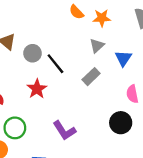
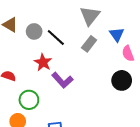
gray triangle: (97, 46) -> (90, 16), size x1.5
blue triangle: (123, 58) -> (117, 34), moved
purple L-shape: (64, 130) -> (62, 80), moved

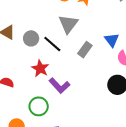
gray triangle: (90, 16) -> (68, 24), moved
green circle: (29, 100) -> (39, 106), moved

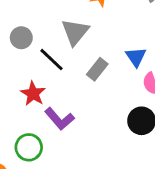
gray circle: (31, 38) -> (21, 38), moved

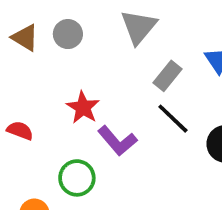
black line: (51, 60) -> (173, 119), moved

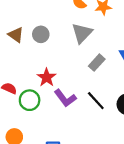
black line: (173, 119) -> (96, 101), moved
green circle: (77, 178) -> (30, 100), moved

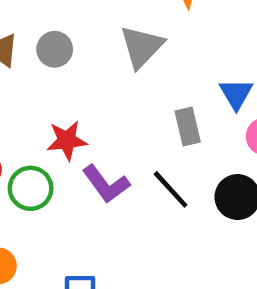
gray rectangle: (97, 63) -> (188, 127), moved, turned -56
red star: (47, 77) -> (67, 140), turned 30

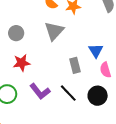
red star: (67, 140) -> (22, 63), moved

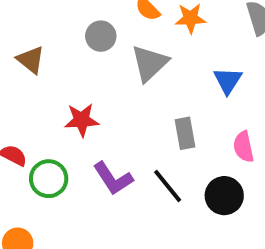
gray circle: (16, 33) -> (101, 36), moved
blue triangle: (96, 51) -> (228, 81), moved

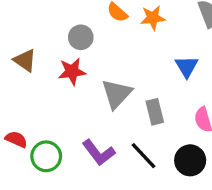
gray triangle: (150, 63) -> (117, 94), moved
red star: (82, 120) -> (72, 71), moved

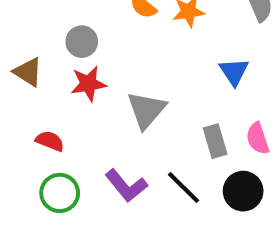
gray circle: (81, 37) -> (82, 42), moved
gray rectangle: (155, 112) -> (215, 141), moved
red semicircle: (16, 139) -> (50, 141), moved

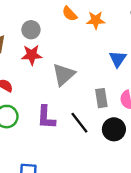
purple L-shape: (126, 186) -> (46, 117), turned 35

